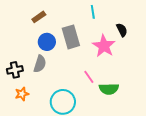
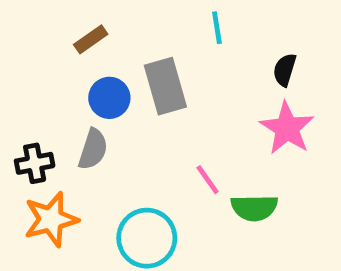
black semicircle: (122, 30) -> (285, 70), turned -136
pink star: (104, 46) -> (287, 128), moved
orange star: (22, 94) -> (51, 219), size x1.6

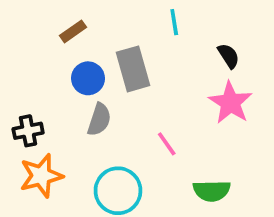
black semicircle: (285, 70) -> (229, 56), turned 130
gray semicircle: (93, 149) -> (99, 120), moved
green semicircle: (254, 208) -> (212, 191), moved

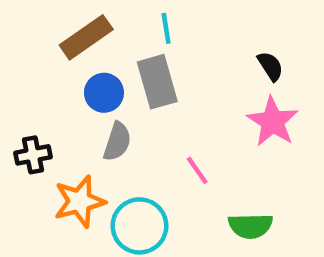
cyan line: (174, 22) -> (166, 28), moved
brown rectangle: (73, 31) -> (86, 37), size x1.6
orange star: (41, 176) -> (80, 201), moved

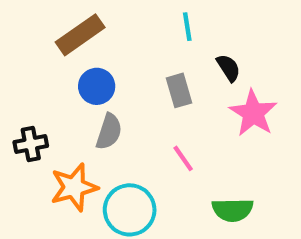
cyan line: (166, 28) -> (187, 27), moved
black semicircle: (270, 66) -> (228, 68), moved
gray rectangle: (157, 82) -> (179, 90), moved, size x0.7

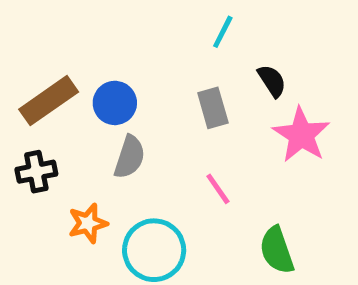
cyan line: (187, 27) -> (223, 32), turned 36
brown rectangle: (80, 35) -> (49, 101), moved
orange star: (74, 187) -> (88, 223), size x0.7
green semicircle: (233, 210) -> (277, 250), turned 72

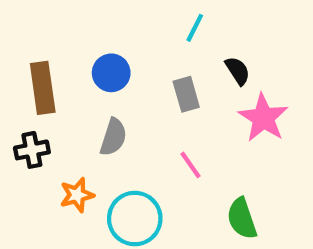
brown rectangle: (49, 101) -> (43, 88), turned -63
blue circle: (115, 103) -> (111, 73), moved

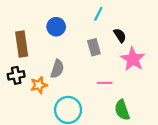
blue circle: (111, 73) -> (56, 27), moved
pink line: (190, 165) -> (105, 83), moved, turned -56
orange star: (77, 195) -> (39, 85), moved

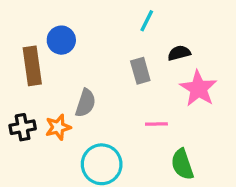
blue circle: (56, 27) -> (61, 40), moved
black semicircle: (120, 35) -> (179, 53), turned -72
black cross: (16, 75) -> (23, 127), moved

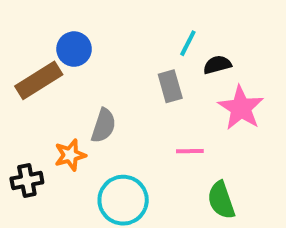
cyan line: (147, 21) -> (188, 43), moved
brown rectangle: (32, 66) -> (39, 80), turned 66
black cross: (23, 127) -> (27, 181), moved

